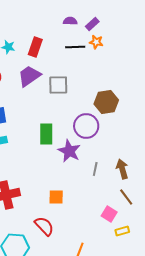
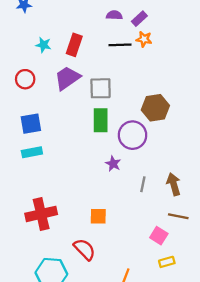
green rectangle: (46, 134) -> (101, 120), moved
purple star: (69, 151) -> (113, 164), size x0.6
brown line: (126, 197) -> (178, 216), turned -42
yellow rectangle: (122, 231) -> (167, 262), moved

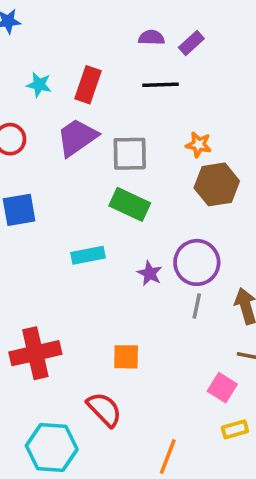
orange star: (144, 39) -> (199, 145), moved
green rectangle: (101, 120) -> (130, 204), turned -65
purple circle: (133, 135) -> (197, 262), moved
cyan rectangle: (32, 152) -> (88, 255), moved

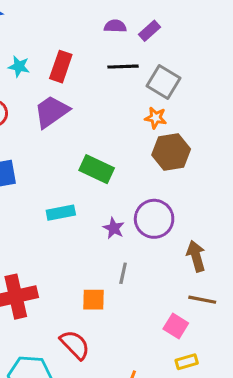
gray square: (130, 154) -> (163, 82), moved, turned 32
gray line: (197, 306) -> (123, 273), moved

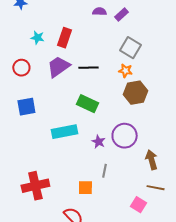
black line: (123, 67) -> (88, 68), moved
cyan rectangle: (61, 213) -> (64, 132), size x1.4

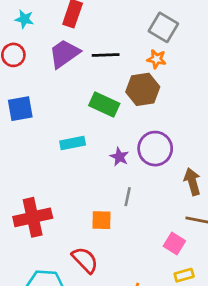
cyan star: (37, 38) -> (24, 19), moved
brown hexagon: (136, 93) -> (143, 89), moved
cyan rectangle: (64, 132) -> (73, 143), size x0.7

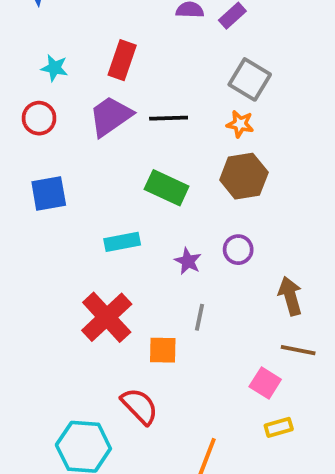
brown hexagon: (143, 89) -> (244, 176), moved
purple circle: (155, 149) -> (238, 250), size x0.6
red cross: (33, 217) -> (107, 317), moved, turned -30

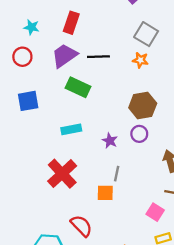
brown hexagon: (244, 176) -> (143, 106), moved
green rectangle: (167, 188) -> (78, 87), moved
orange square: (163, 350) -> (105, 193), moved

